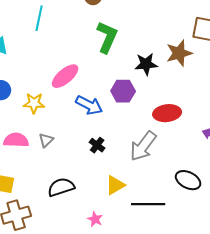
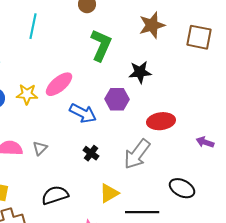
brown star: (179, 53) -> (152, 25), moved
yellow star: (34, 103) -> (27, 94), moved

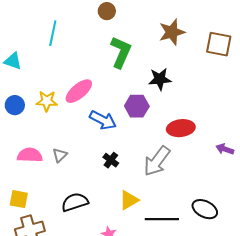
black ellipse: (182, 188) -> (205, 209), moved

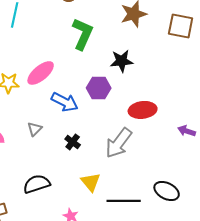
gray triangle: (60, 155) -> (35, 129), moved
yellow triangle: (129, 200) -> (91, 182), turned -40

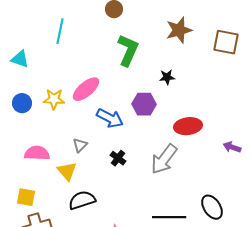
black star: (122, 61) -> (167, 77), size x0.7
yellow triangle: (91, 182) -> (67, 171), moved
black ellipse: (167, 191) -> (212, 207), turned 30

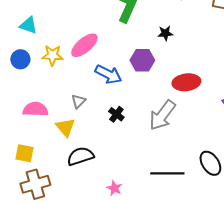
cyan triangle: (20, 59) -> (28, 25), moved

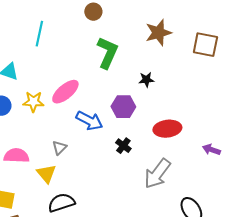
black cross: (116, 114) -> (123, 146), moved
gray arrow: (162, 115) -> (157, 174), moved

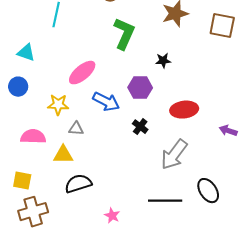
yellow star: (33, 102) -> (58, 105), moved
gray triangle: (59, 148) -> (76, 129), turned 49
yellow triangle: (46, 174) -> (63, 155), turned -50

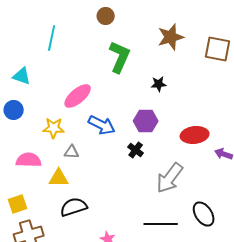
purple hexagon: (140, 88) -> (146, 121), moved
red ellipse: (184, 110) -> (195, 135), moved
yellow square: (22, 181) -> (18, 204), turned -30

